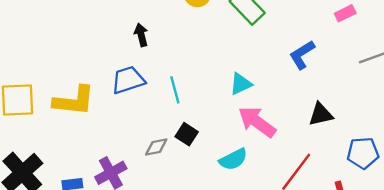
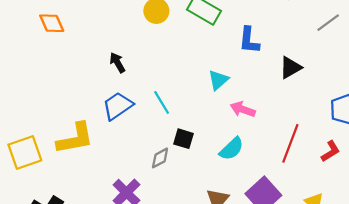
blue L-shape: (302, 55) -> (249, 40), moved, turned -36
black triangle: (321, 114) -> (290, 67), moved
pink arrow: (257, 122) -> (243, 109), size x0.7

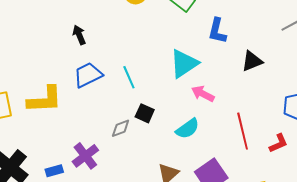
black arrow: (117, 63) -> (79, 35), moved
cyan triangle: (218, 80) -> (184, 64), size x1.5
red line: (290, 143) -> (243, 131), turned -42

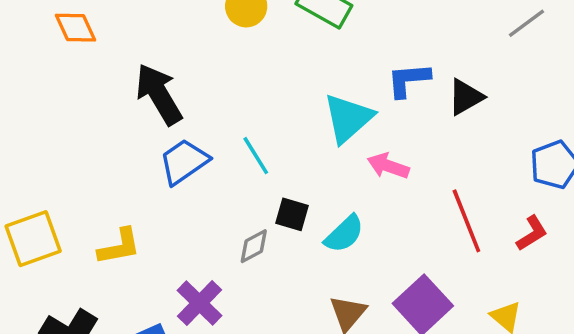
blue L-shape: (217, 31) -> (408, 80), moved, turned 80
black arrow: (79, 35) -> (159, 94), size x1.8
yellow L-shape: (45, 100) -> (119, 247), moved, size x0.7
cyan semicircle: (188, 129) -> (344, 234), moved

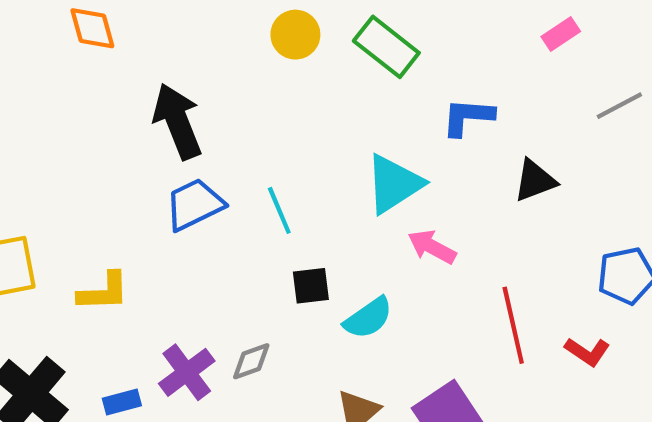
blue L-shape: (408, 80) -> (468, 117), moved
black square: (292, 214) -> (311, 286), turned -32
red L-shape: (532, 233) -> (587, 352), turned 57
gray diamond: (254, 246) -> (251, 361), moved

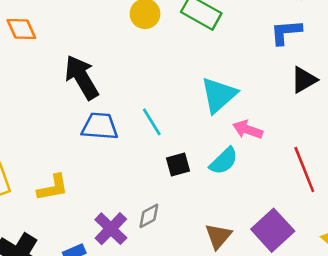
blue L-shape: (468, 117) -> (286, 32), moved
blue trapezoid: (194, 205) -> (100, 126), turned 39
cyan semicircle: (368, 318) -> (224, 161), moved

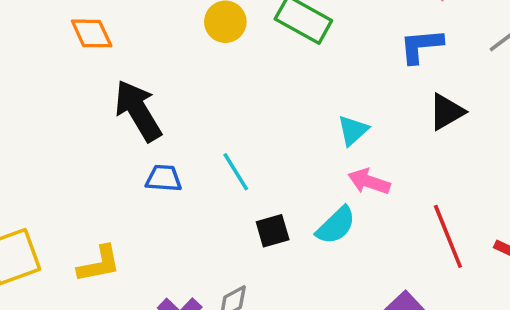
orange diamond: (21, 29) -> (92, 33), moved
cyan triangle: (219, 95) -> (353, 130), moved, size x0.6
blue trapezoid: (100, 126) -> (164, 178), size x0.7

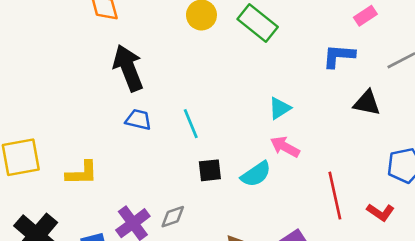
black triangle: (446, 112) -> (367, 103), moved, turned 32

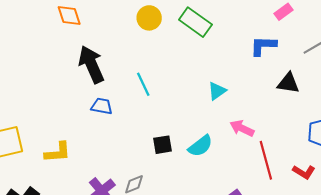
cyan line: (191, 124) -> (143, 84), moved
pink arrow: (285, 147) -> (242, 128), moved

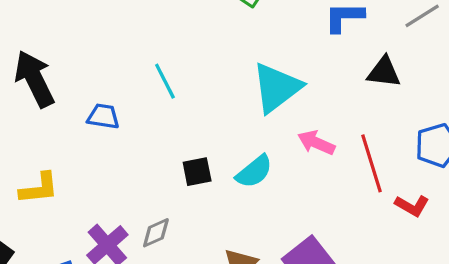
black arrow: (91, 64) -> (34, 79), moved
cyan triangle: (217, 91) -> (277, 88), size x1.8
red line: (266, 160) -> (371, 163), moved

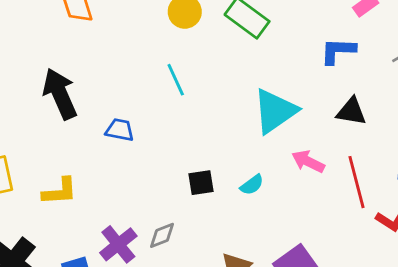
black triangle: (384, 72) -> (351, 111), moved
cyan line: (165, 81) -> (176, 80), moved
cyan semicircle: (254, 172) -> (252, 185), size x0.7

